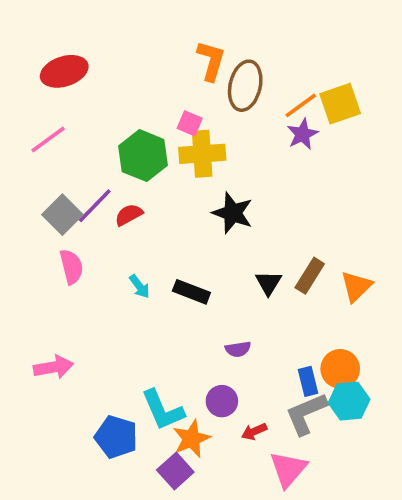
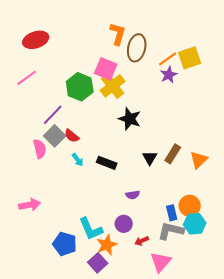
pink square: (190, 123) -> (106, 69), size x1.6
yellow cross: (202, 154) -> (113, 86), turned -35
gray square: (62, 215) -> (55, 136), moved
red semicircle: (129, 215) -> (72, 136), moved, turned -112
gray L-shape: (306, 414) -> (171, 231), turned 36

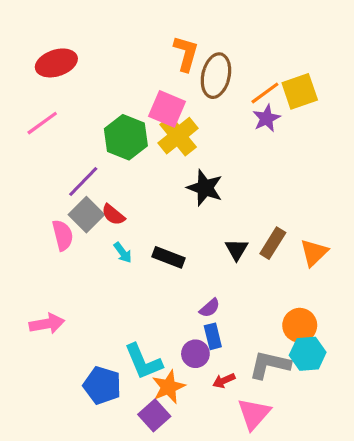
purple semicircle: (133, 195) -> (210, 308), turned -32
blue rectangle: (172, 213) -> (213, 336), moved

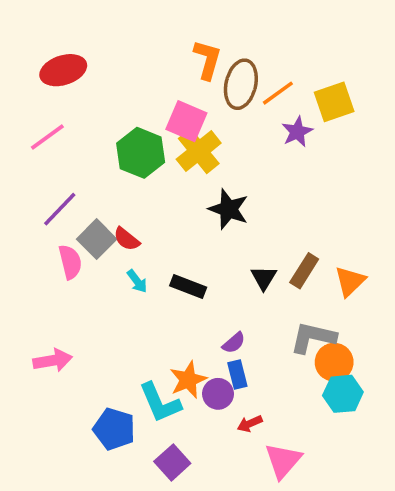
orange line: (265, 93) -> (278, 93), moved
purple line: (83, 181) -> (60, 209), moved
gray L-shape: (270, 365) -> (313, 338), moved
orange star: (169, 387) -> (188, 380), moved

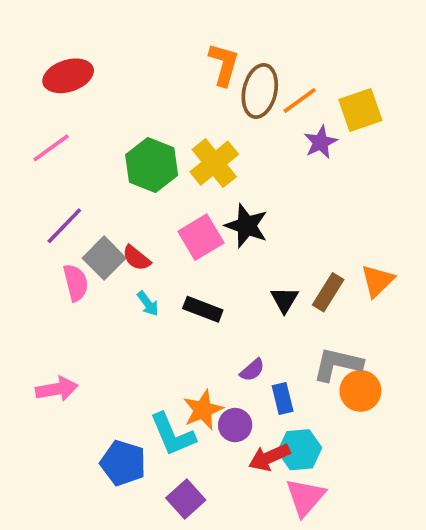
pink square: (186, 121) -> (201, 237), moved, turned 36
orange triangle: (350, 281) -> (377, 281), moved
blue rectangle: (237, 374) -> (283, 398), moved
cyan hexagon: (343, 394) -> (300, 450), moved
red arrow: (250, 424) -> (269, 457), size x1.5

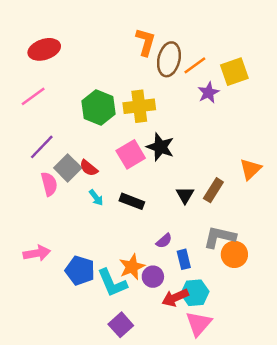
yellow cross: (214, 163) -> (139, 106), turned 32
orange triangle: (377, 281) -> (250, 169), moved
blue pentagon: (123, 463) -> (80, 270), moved

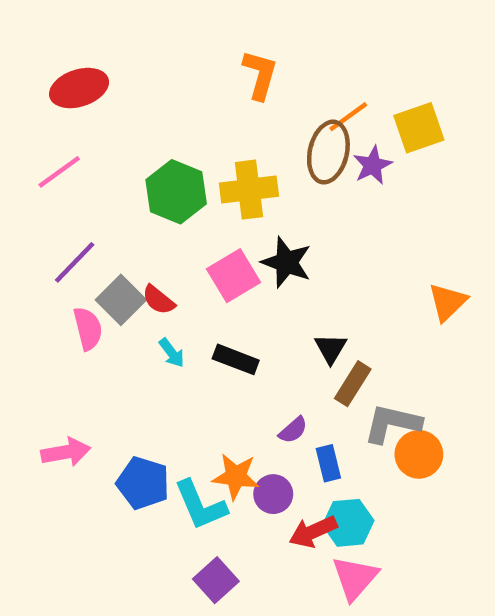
brown ellipse: (169, 59) -> (328, 152), moved
brown rectangle: (213, 190) -> (353, 384), moved
orange star: (132, 267) -> (236, 476), turned 30

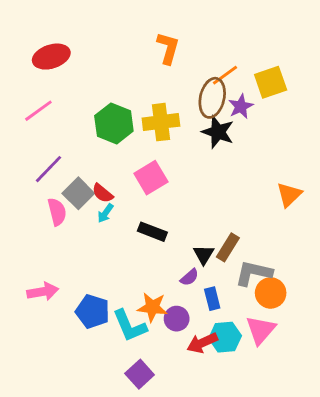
black star: (286, 262) -> (218, 132), moved
black triangle: (331, 348) -> (204, 255), moved
cyan arrow: (172, 353) -> (105, 213), moved, turned 72
pink triangle: (355, 578) -> (261, 330), moved

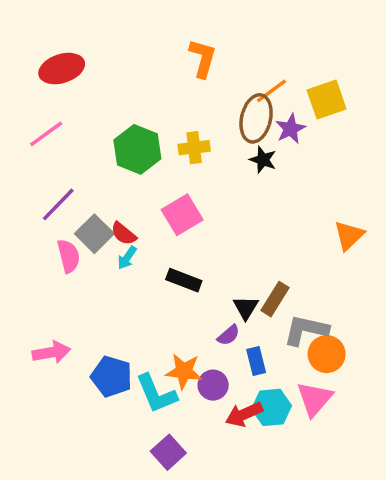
yellow cross: (161, 122) -> (194, 148), size x0.7
black star: (218, 132) -> (263, 160), size x0.7

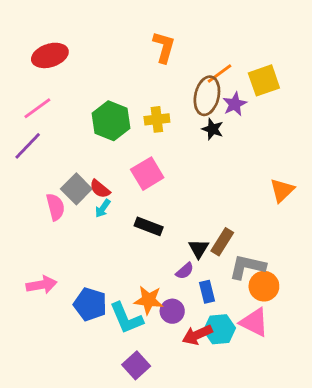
purple line: (58, 204) -> (28, 146), moved
pink triangle: (315, 399) -> (254, 322), turned -44

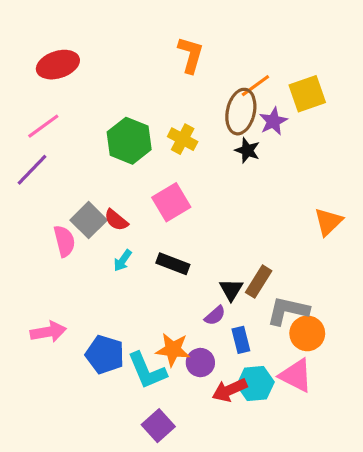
yellow cross: (157, 119) -> (183, 139), turned 35
cyan arrow: (103, 208) -> (123, 261), moved

